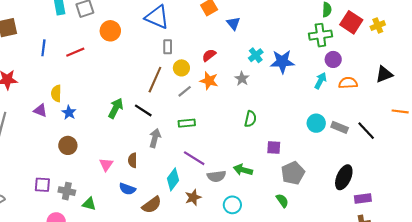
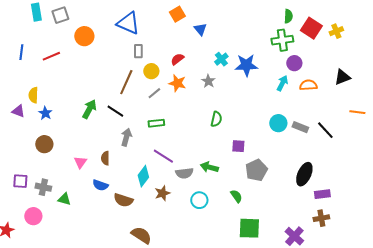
green semicircle: (282, 201) -> (236, 196), moved
brown semicircle: (152, 205) -> (123, 200), turned 54

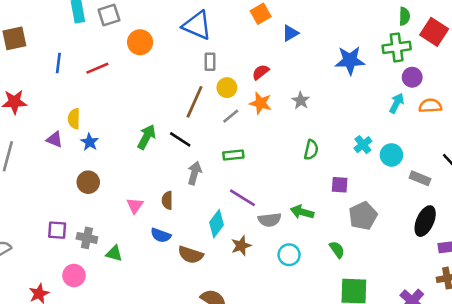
blue triangle: (200, 29) -> (290, 33), turned 40
cyan cross: (221, 59) -> (363, 145), moved
blue star: (246, 65) -> (350, 60), moved
gray rectangle: (300, 127) -> (420, 178), moved

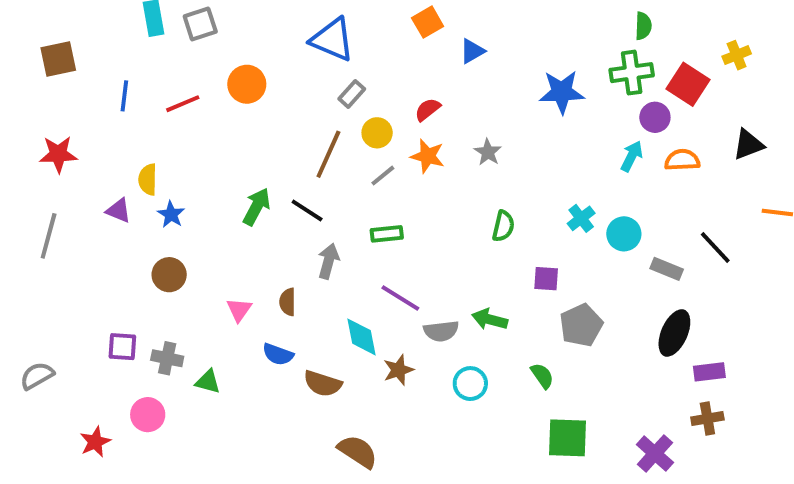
red square: (434, 32) -> (688, 84), moved
orange circle: (140, 42) -> (247, 84), moved
gray rectangle: (210, 62) -> (352, 94), turned 42
cyan diamond: (217, 224) -> (361, 337), turned -48

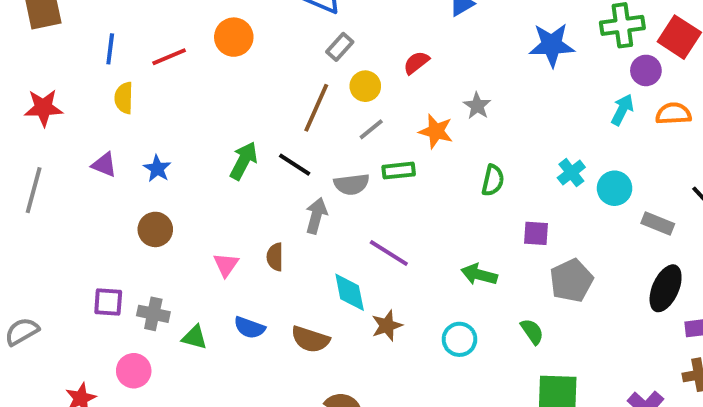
orange star: (428, 156) -> (436, 131), moved
yellow semicircle: (148, 179) -> (124, 98), moved
green rectangle: (387, 234) -> (399, 171), moved
gray semicircle: (441, 331) -> (352, 184), moved
blue semicircle: (278, 354) -> (249, 328), moved

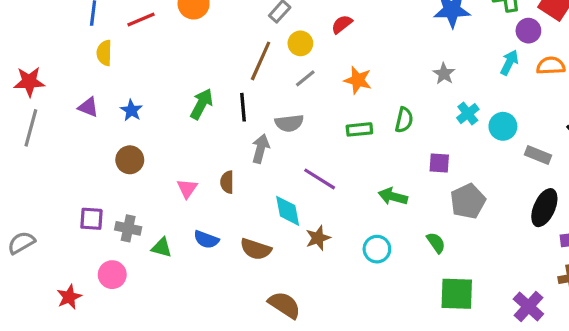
gray star: (477, 106) -> (444, 74), moved
red star: (43, 108) -> (29, 82), moved
black line: (295, 165) -> (243, 107), turned 52
green rectangle: (399, 171) -> (359, 129), moved

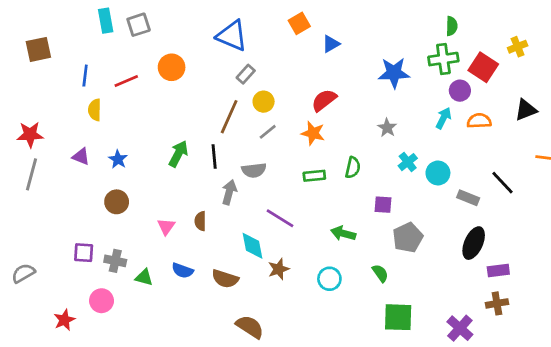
red semicircle: (342, 24) -> (324, 100), moved, size x1.4

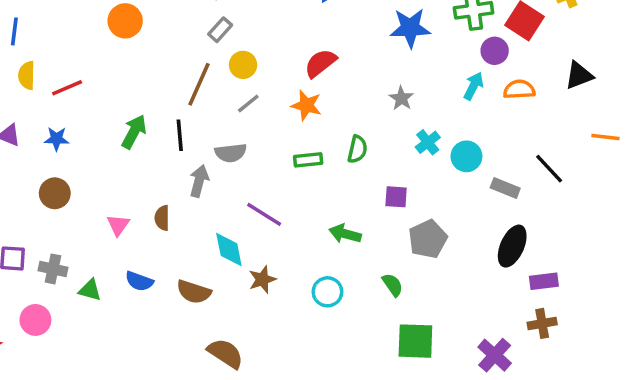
red line: (126, 81) -> (67, 88), moved
blue star: (118, 159) -> (57, 139), turned -30

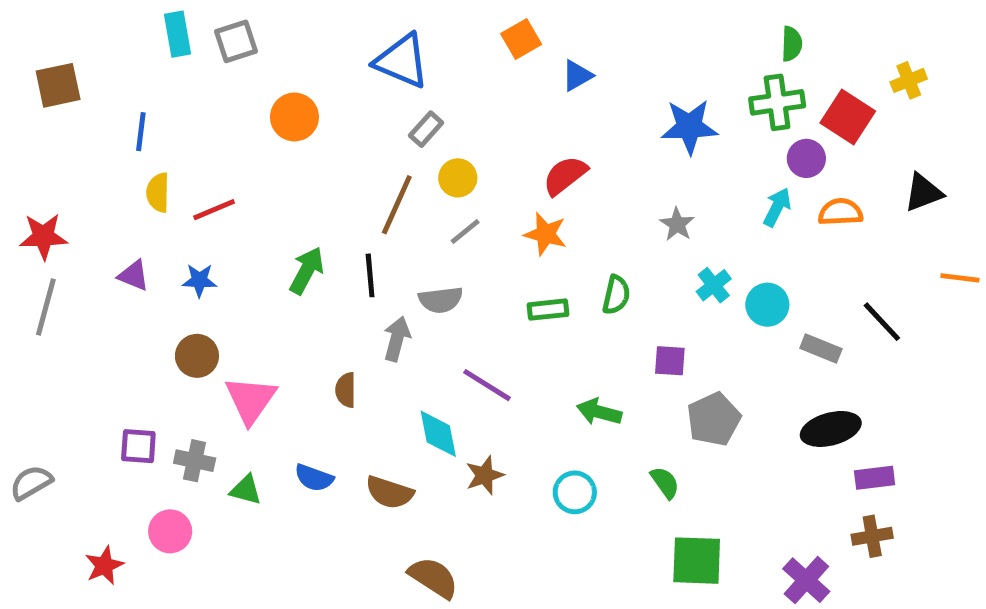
pink triangle: (118, 225) -> (251, 400), moved, size x1.6
black ellipse: (512, 246) -> (831, 429), turned 51

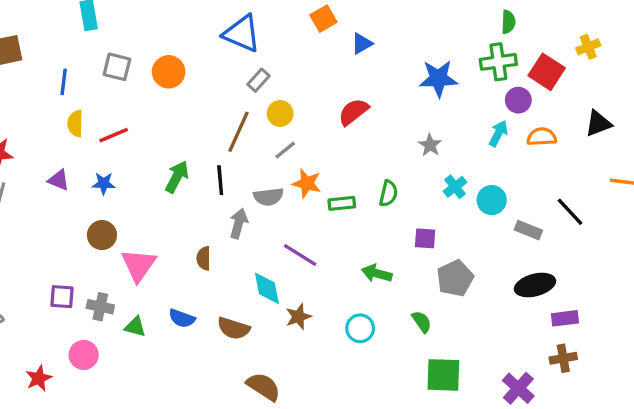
gray square: (236, 41) -> (117, 67), moved, turned 32
orange star: (546, 234) -> (307, 183), moved

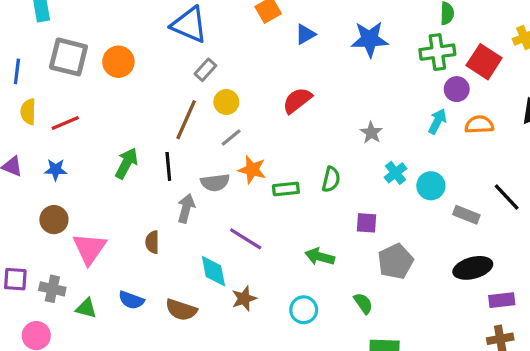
gray square: (117, 67) -> (68, 57), size x1.4
blue star: (438, 78) -> (370, 39), moved

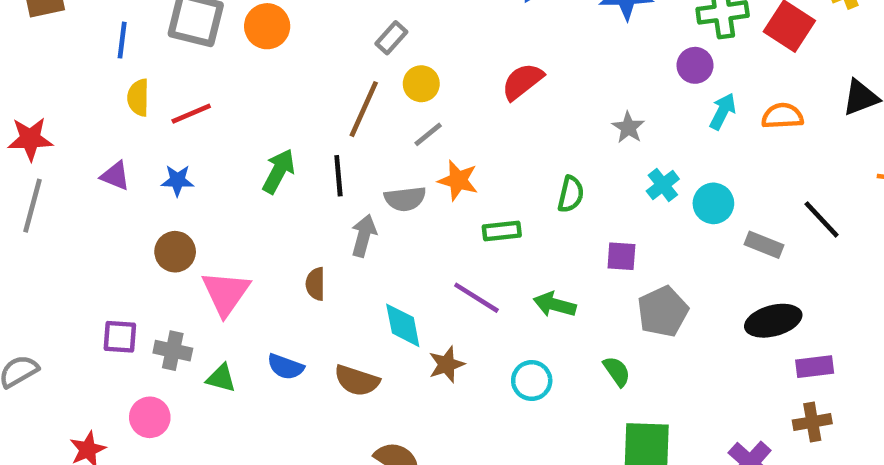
purple circle: (457, 89) -> (695, 65), moved
green rectangle: (286, 189) -> (502, 231), moved
purple line: (246, 239) -> (476, 298), moved

